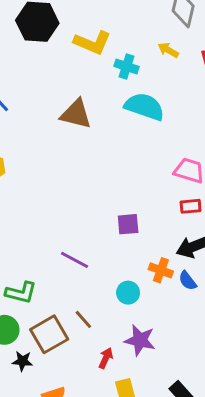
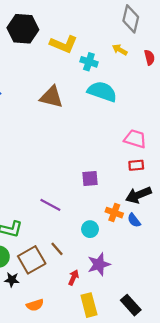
purple star: (140, 340) -> (99, 264), turned -30

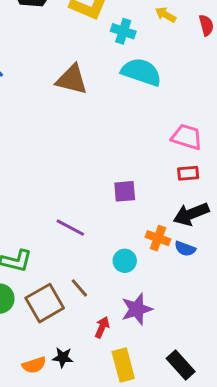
blue semicircle: (134, 220) -> (185, 249), turned -32
black star: (12, 280) -> (63, 357), moved
orange semicircle: (35, 305) -> (34, 365), moved

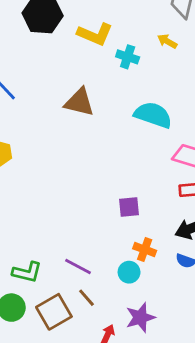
cyan semicircle: (141, 72) -> (153, 115), moved
purple line: (70, 228) -> (78, 267), moved
orange cross: (158, 238) -> (145, 250), moved

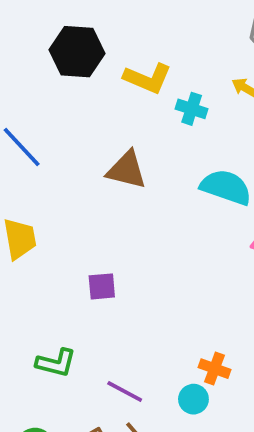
purple square: (129, 207) -> (102, 286), moved
green L-shape: (27, 272) -> (56, 363), moved

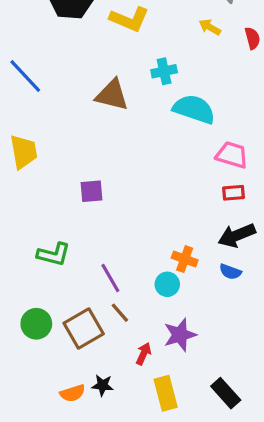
cyan cross: (192, 109) -> (164, 71), moved, turned -30
purple line: (125, 391) -> (110, 278), turned 32

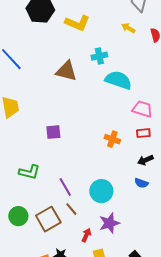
black arrow: (237, 235) -> (145, 160), size x0.7
orange cross: (185, 259) -> (112, 139), moved
cyan circle: (167, 284) -> (101, 191), size x1.5

